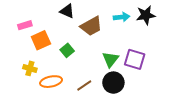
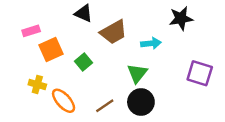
cyan arrow: (121, 17) -> (151, 43), moved
purple square: (135, 59) -> (200, 73), moved
orange ellipse: (51, 82) -> (64, 101), turned 60

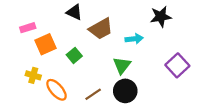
purple square: (200, 73) -> (177, 65), turned 30

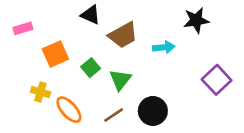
pink rectangle: (28, 28) -> (23, 28), moved
green triangle: (122, 65) -> (120, 80), moved

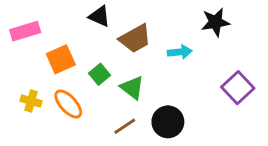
pink rectangle: (23, 28) -> (25, 31), size x1.4
green triangle: (120, 80) -> (132, 88), turned -30
yellow cross: (40, 92) -> (31, 101), moved
orange ellipse: (69, 110) -> (68, 104), moved

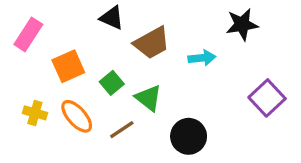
pink rectangle: (25, 31) -> (28, 34), turned -40
brown line: (125, 126) -> (122, 130), moved

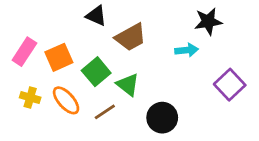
pink rectangle: (28, 34) -> (24, 52), moved
cyan arrow: (202, 58) -> (187, 50), moved
green square: (112, 83) -> (96, 72), size x1.4

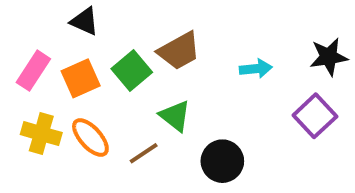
black triangle: (96, 16) -> (85, 21), moved
black star: (208, 21) -> (329, 57), moved
green square: (96, 72) -> (132, 71), moved
yellow cross: (30, 98) -> (41, 134), size x1.4

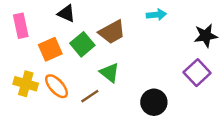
black triangle: (85, 21) -> (66, 13), moved
cyan arrow: (256, 69) -> (156, 15), moved
pink rectangle: (33, 71) -> (21, 26), moved, turned -45
black circle: (222, 161) -> (154, 102), moved

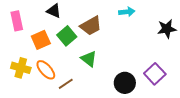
purple square: (197, 73) -> (155, 74), moved
brown line: (90, 96) -> (66, 84), moved

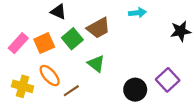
pink rectangle: (17, 21) -> (18, 43), moved, turned 54
yellow cross: (21, 68) -> (23, 86), moved

